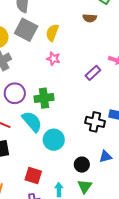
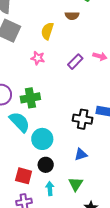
yellow semicircle: (52, 33) -> (47, 31), moved
purple rectangle: (93, 73) -> (75, 62), moved
blue triangle: (105, 157) -> (81, 154), moved
black circle: (82, 165) -> (46, 165), moved

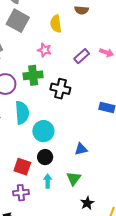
yellow semicircle: (47, 31) -> (56, 24), turned -30
green cross: (30, 98) -> (33, 75), moved
black cross: (83, 119) -> (60, 89), moved
cyan semicircle: (20, 122) -> (22, 113), turned 35

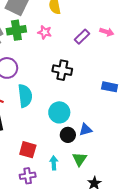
green cross: (33, 75) -> (16, 30), moved
cyan circle: (43, 131) -> (59, 112), moved
black circle: (45, 157) -> (68, 135), moved

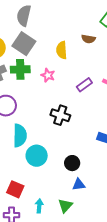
cyan circle: (59, 112) -> (37, 156), moved
blue triangle: (86, 130) -> (79, 185), moved
black circle: (68, 135) -> (72, 163), moved

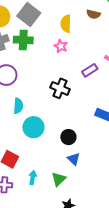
pink star: (48, 75) -> (61, 46), moved
purple rectangle: (84, 85) -> (90, 70), moved
cyan semicircle: (20, 136) -> (18, 106), size x0.7
blue triangle: (79, 185) -> (74, 159), turned 48

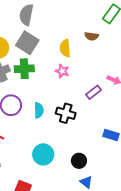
cyan semicircle: (18, 106) -> (39, 110), moved

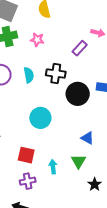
pink star: (62, 71) -> (37, 40), moved
black circle: (79, 161) -> (78, 94), moved, size x1.5

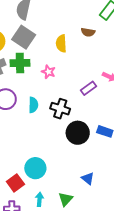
cyan circle: (40, 118) -> (35, 168), moved
blue triangle: (87, 138) -> (88, 178), moved
red square: (26, 155) -> (15, 183), turned 30

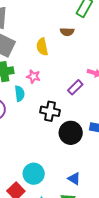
cyan semicircle: (33, 105) -> (20, 94), moved
blue triangle: (88, 178) -> (74, 179), moved

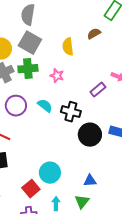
brown semicircle: (67, 32) -> (94, 34), turned 144
cyan semicircle: (20, 94) -> (45, 106), moved, turned -49
blue triangle: (74, 179) -> (90, 181), turned -40

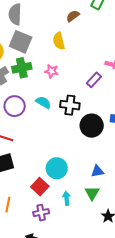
brown semicircle: (94, 34) -> (73, 16), moved

